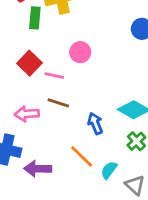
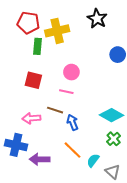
red square: (29, 63) -> (33, 80), turned -30
pink line: (54, 75) -> (66, 92), moved
blue arrow: (95, 123) -> (72, 122), moved

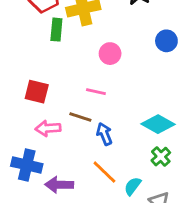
pink circle: (71, 72) -> (110, 54), moved
red square: (33, 80) -> (37, 92), moved

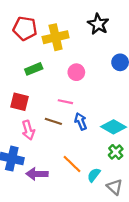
green rectangle: (56, 30) -> (34, 69), moved, turned 63
pink arrow: (48, 128) -> (28, 130), turned -102
blue arrow: (104, 134) -> (81, 121), moved

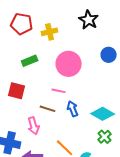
yellow cross: (56, 37) -> (50, 32), size x0.7
pink circle: (76, 72) -> (69, 64), size x1.6
pink arrow: (28, 130) -> (34, 126), moved

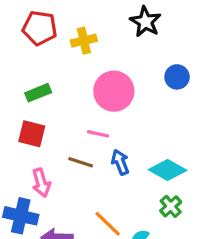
green rectangle: (30, 61) -> (38, 93), moved
pink arrow: (34, 126) -> (41, 183), moved

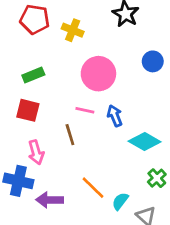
yellow cross: (84, 41) -> (73, 30), turned 35
brown line: (81, 162) -> (70, 135), turned 55
blue arrow: (120, 162) -> (115, 116), moved
green cross: (171, 206) -> (157, 178), moved

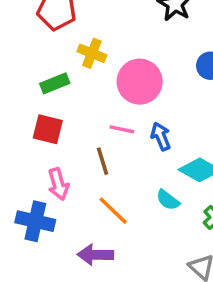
yellow cross: (73, 30) -> (92, 53), moved
orange line: (93, 188) -> (113, 211), moved
purple arrow: (50, 200) -> (95, 255), moved
cyan semicircle: (120, 201) -> (168, 200), moved, turned -90

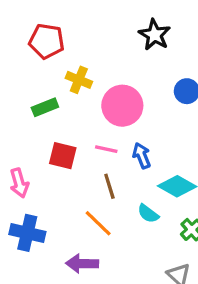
red square: (48, 129) -> (63, 156), moved
brown line: (102, 161) -> (109, 186), moved
pink arrow: (58, 184) -> (19, 183), moved

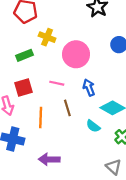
pink line: (106, 149) -> (57, 83), moved
red square: (63, 156) -> (23, 88), moved, turned -30
orange line: (98, 223) -> (41, 118), moved, turned 48

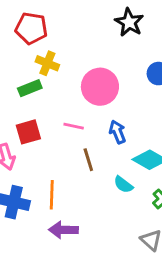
yellow cross: (47, 37) -> (47, 63), moved
orange line: (41, 118) -> (52, 195), moved

